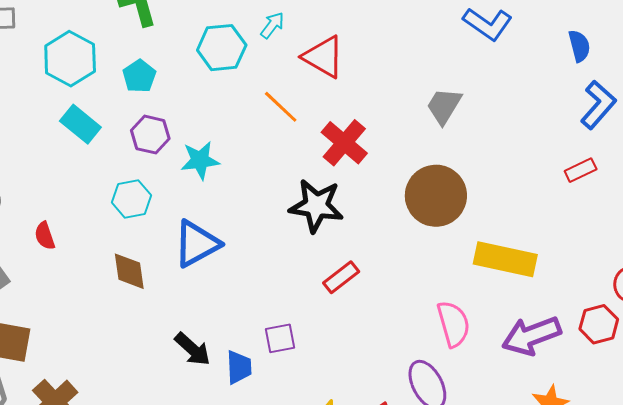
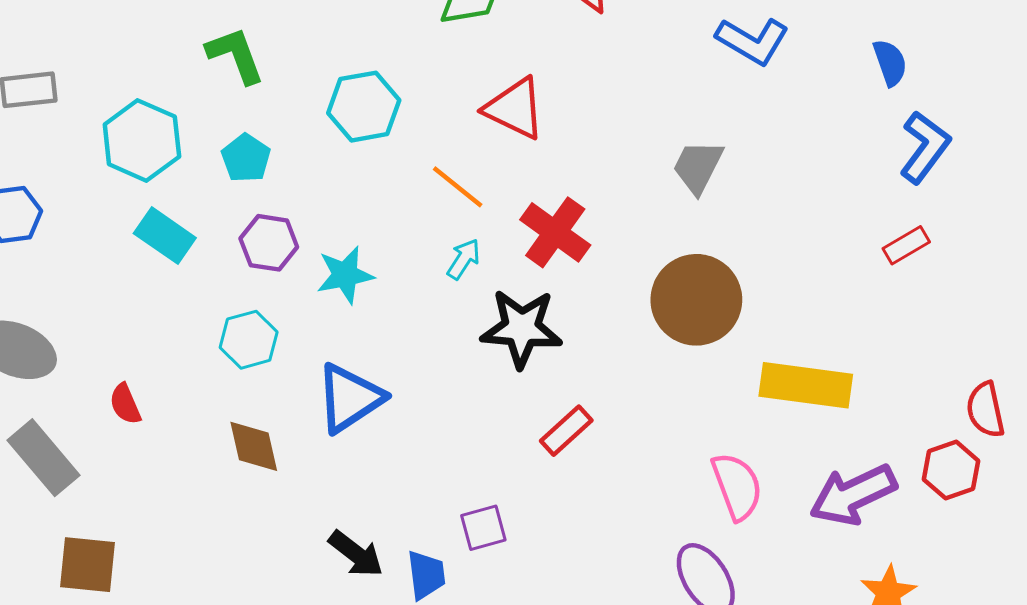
cyan arrow: (272, 25) -> (464, 259), moved

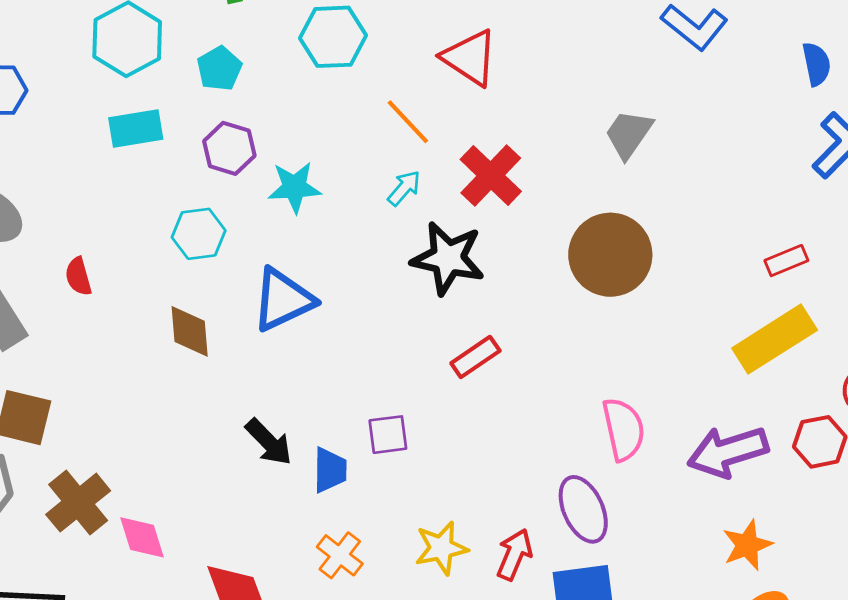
cyan rectangle: (165, 236) -> (136, 129), turned -52
red rectangle: (906, 245) -> (786, 261), moved
yellow rectangle: (806, 385) -> (775, 339), moved, turned -48

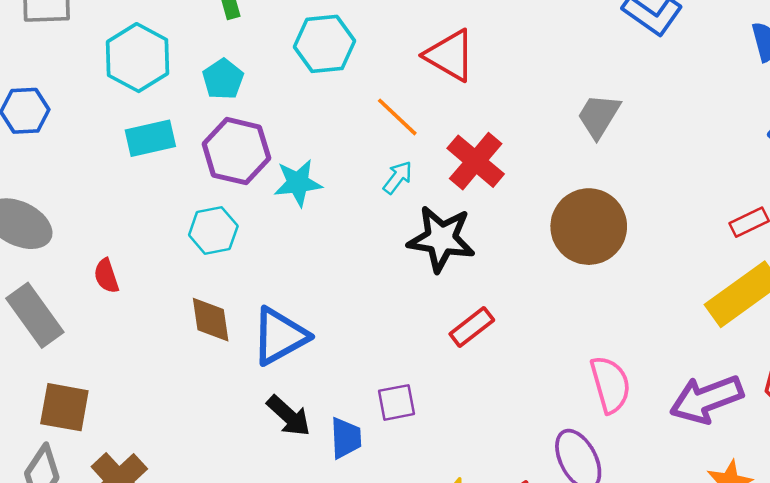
purple hexagon: (229, 148) -> (236, 151), size x1.4
blue triangle: (283, 300) -> (280, 336), moved

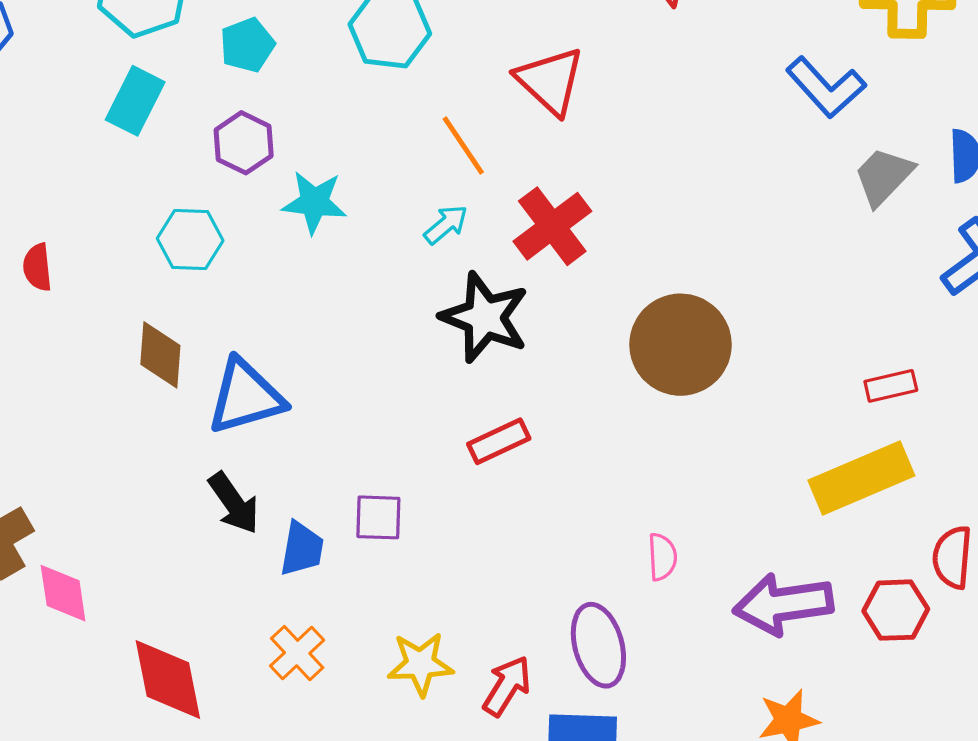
gray trapezoid: (599, 116) -> (884, 176), moved
cyan rectangle: (150, 138) -> (135, 101), turned -63
purple hexagon: (236, 151) -> (244, 143), size x0.7
pink semicircle: (610, 385) -> (662, 557), size x0.6

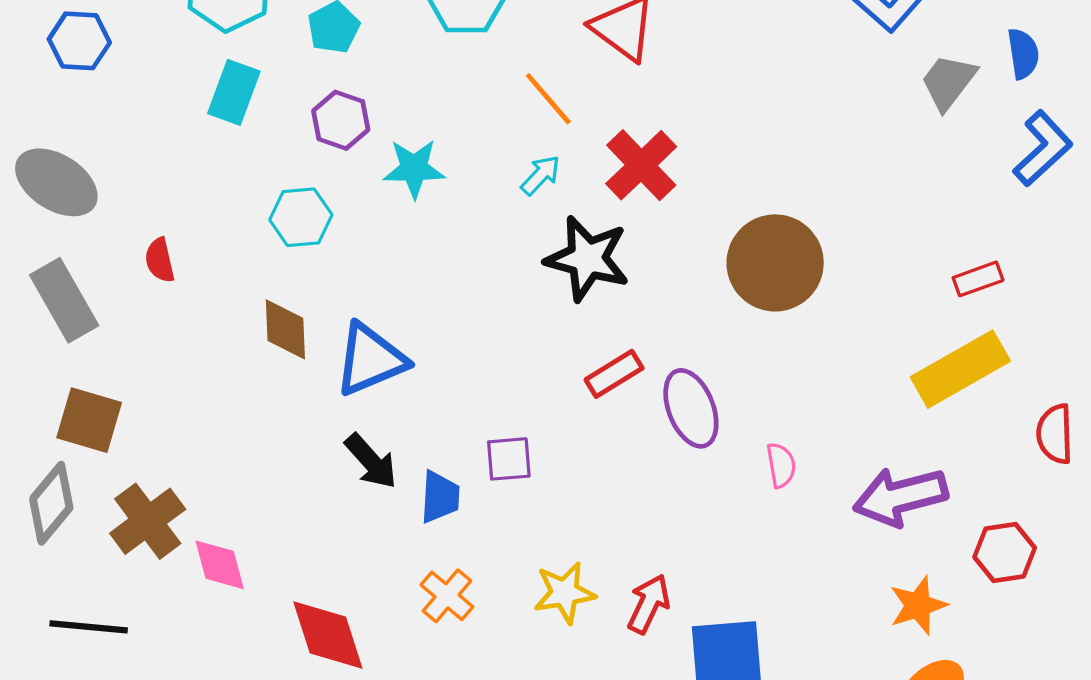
red hexagon: (896, 610) -> (1005, 552), moved
purple ellipse: (598, 645) -> (691, 408), moved

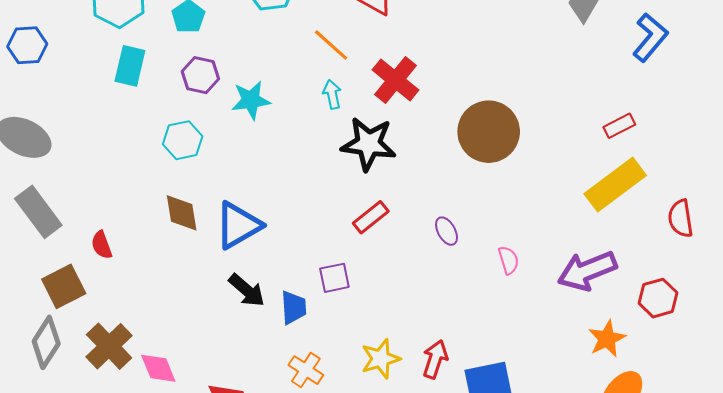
cyan arrow: (541, 175) -> (332, 94), turned -48
red semicircle: (160, 260) -> (102, 245), moved
red rectangle: (614, 374) -> (371, 217), moved
purple ellipse: (691, 408) -> (447, 231), size x0.6
brown square: (89, 420) -> (64, 286), turned -36

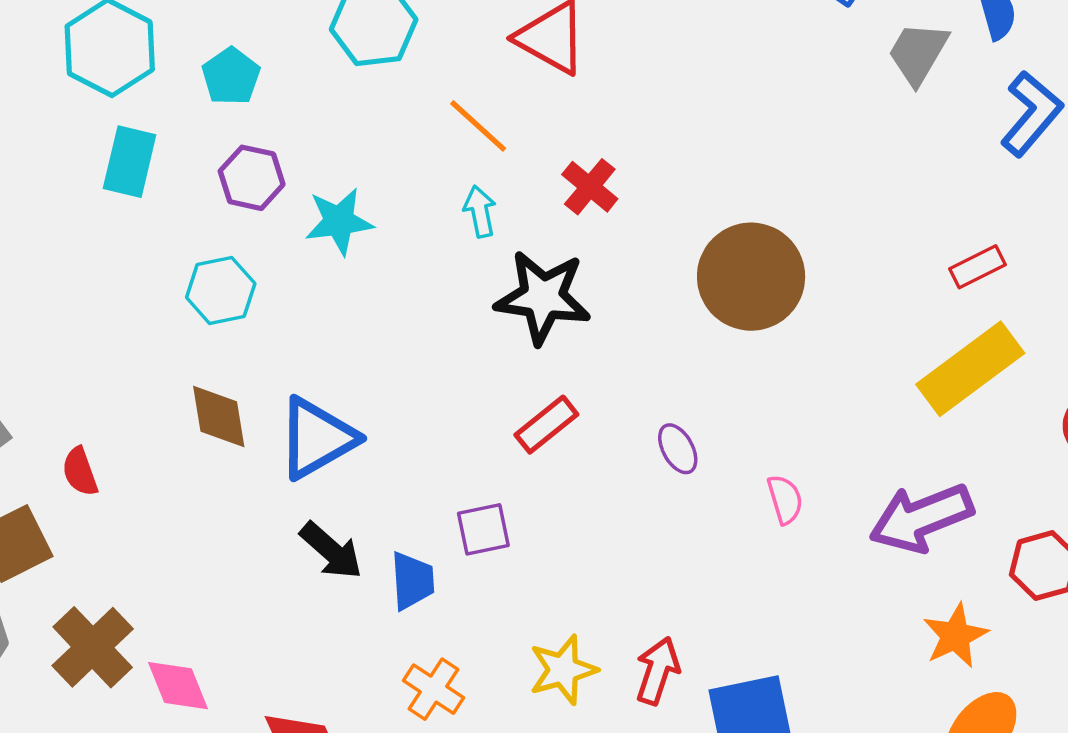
red cross: (395, 80) -> (590, 187), size x0.7

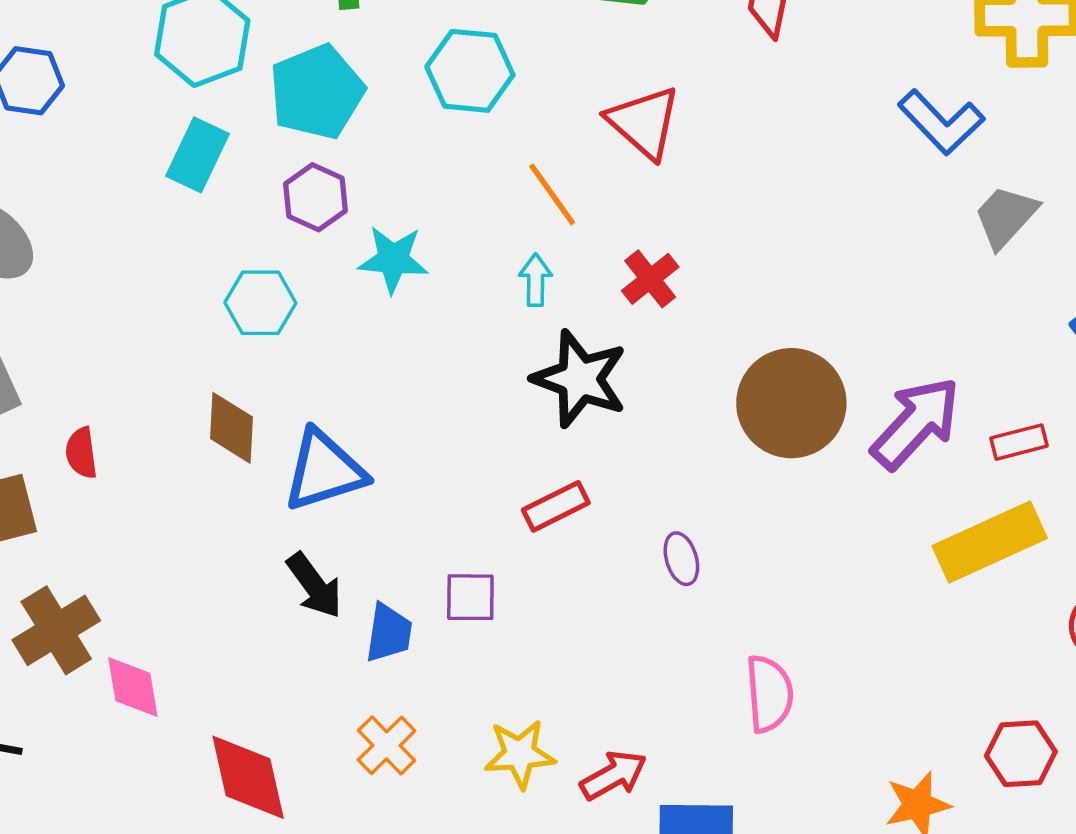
cyan pentagon: (231, 76) -> (317, 92), size x1.6
pink semicircle: (785, 499) -> (769, 694), moved, size x1.5
purple arrow: (921, 518) -> (916, 423), moved, turned 142
red arrow: (658, 671) -> (613, 775), turned 30

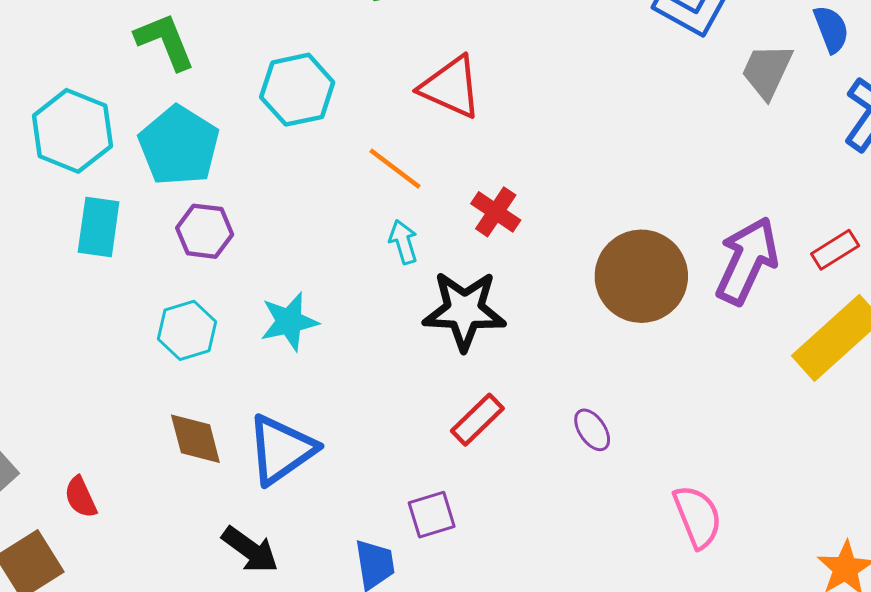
cyan star: (393, 259) -> (289, 322), moved
black arrow: (314, 586) -> (250, 550), moved

